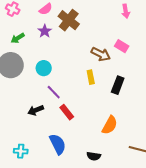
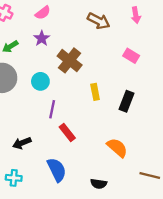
brown cross: (69, 20) -> (70, 60), moved
brown arrow: (101, 54) -> (99, 21), moved
purple line: (54, 92) -> (52, 109), turned 56
black arrow: (36, 110) -> (22, 143), moved
orange semicircle: (110, 125) -> (117, 148), turned -78

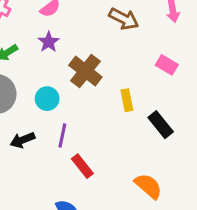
yellow rectangle: (95, 92) -> (127, 100), moved
black rectangle: (126, 101) -> (161, 125), turned -60
black arrow: (22, 143) -> (23, 140), moved

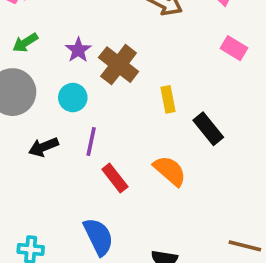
purple star: (49, 42) -> (78, 50), moved
pink rectangle: (167, 65) -> (234, 48), moved
orange semicircle: (148, 186) -> (170, 171), moved

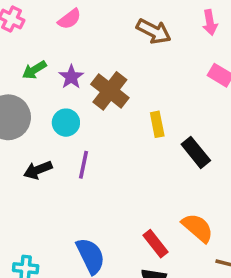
green arrow: (25, 43) -> (34, 70), moved
orange semicircle: (170, 171) -> (198, 228), moved
red rectangle: (115, 178) -> (155, 244), moved

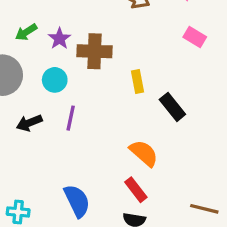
brown cross: (110, 91) -> (94, 51), turned -36
orange semicircle: (198, 228) -> (144, 153), moved

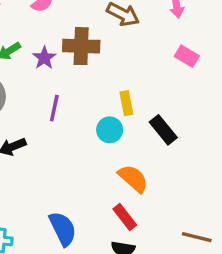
brown cross: (94, 51) -> (81, 46), moved
cyan circle: (55, 80) -> (110, 130), moved
purple line: (71, 118) -> (54, 108), moved

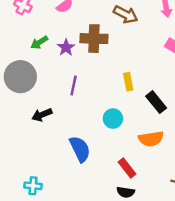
cyan circle: (110, 130) -> (113, 119), moved
orange semicircle: (133, 178) -> (151, 139), moved, turned 130
blue semicircle: (63, 229) -> (80, 149), moved

